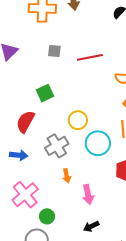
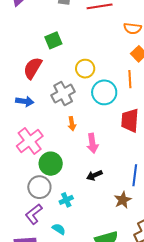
green circle: (47, 216) -> (51, 164), size x1.5

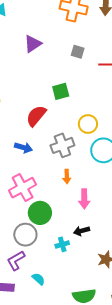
cyan cross: (66, 200) -> (62, 244), moved

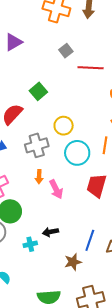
gray square: (78, 52) -> (66, 51), moved, turned 32
green square: (61, 91) -> (38, 91), turned -30
pink arrow: (84, 199) -> (56, 189), moved, turned -30

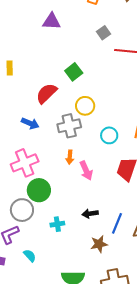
purple triangle: (13, 42) -> (52, 21), turned 30
yellow circle: (64, 126) -> (85, 106), moved
cyan circle: (77, 153) -> (109, 135), size x0.7
black arrow: (50, 232) -> (90, 214), moved

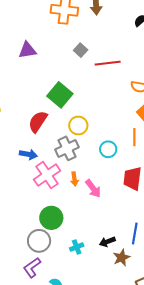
green square: (74, 72) -> (60, 95), size x1.4
pink cross: (25, 163) -> (47, 175), moved
black arrow: (90, 214) -> (107, 242), moved

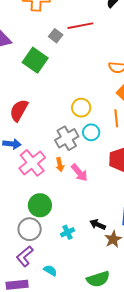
red line: (108, 63) -> (80, 26), moved
green square: (60, 95) -> (35, 60), moved
yellow circle: (78, 126) -> (81, 108), moved
gray cross: (67, 148) -> (67, 138), moved
black arrow: (107, 242) -> (98, 224), turned 49

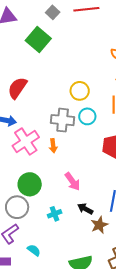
gray square: (56, 36) -> (53, 12), moved
gray cross: (67, 138) -> (63, 120), turned 30
pink arrow: (79, 173) -> (72, 182), moved

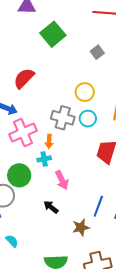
gray square: (53, 12) -> (97, 52), moved
black arrow: (85, 209) -> (51, 207), moved
cyan cross: (55, 214) -> (44, 159), moved

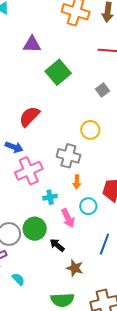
cyan circle: (88, 119) -> (88, 206), moved
orange arrow: (49, 141) -> (77, 182), moved
green circle: (19, 175) -> (35, 229), moved
brown star: (81, 227) -> (75, 268), moved, turned 30

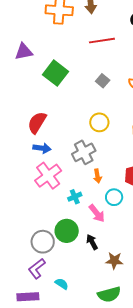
blue arrow: (14, 147) -> (42, 148), moved
gray cross: (68, 156) -> (84, 152), turned -30
black arrow: (57, 245) -> (92, 242), turned 35

